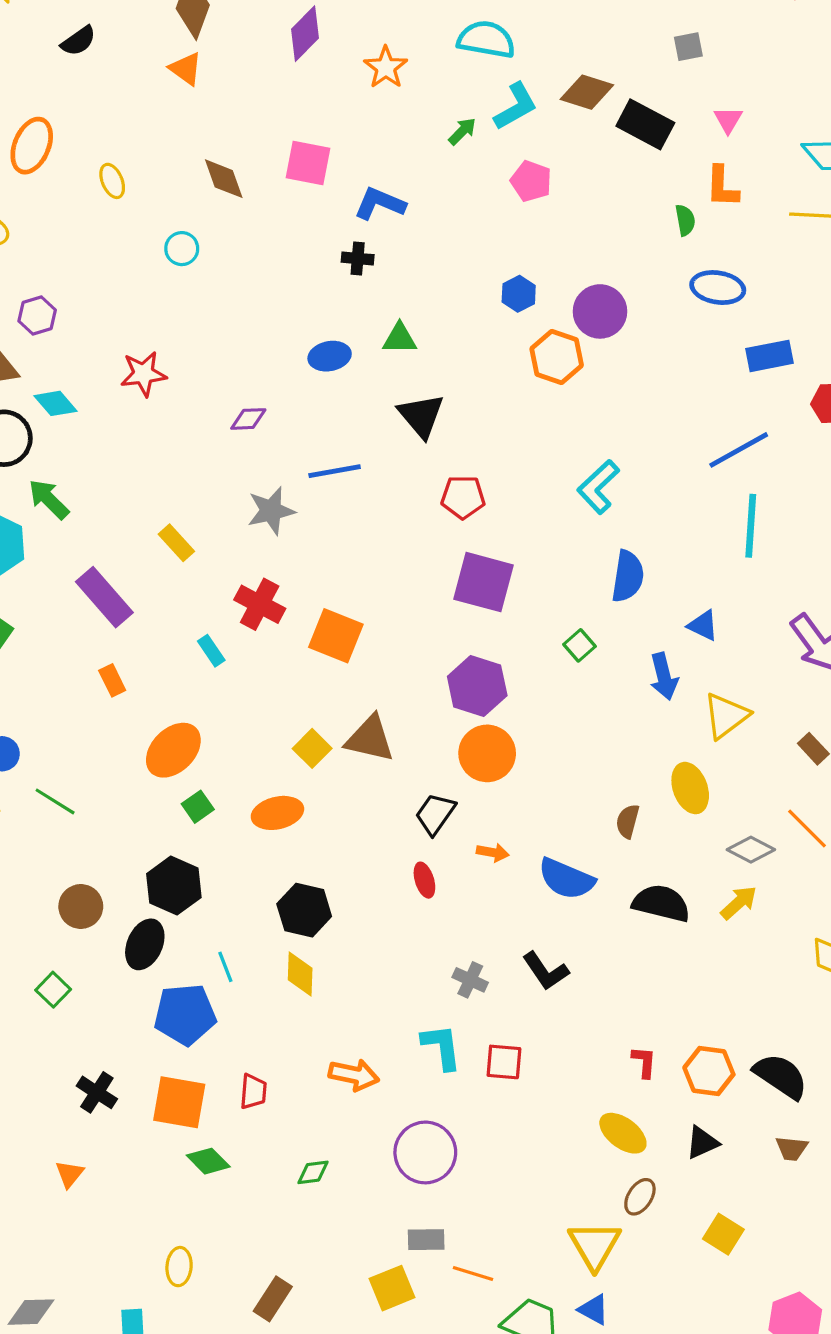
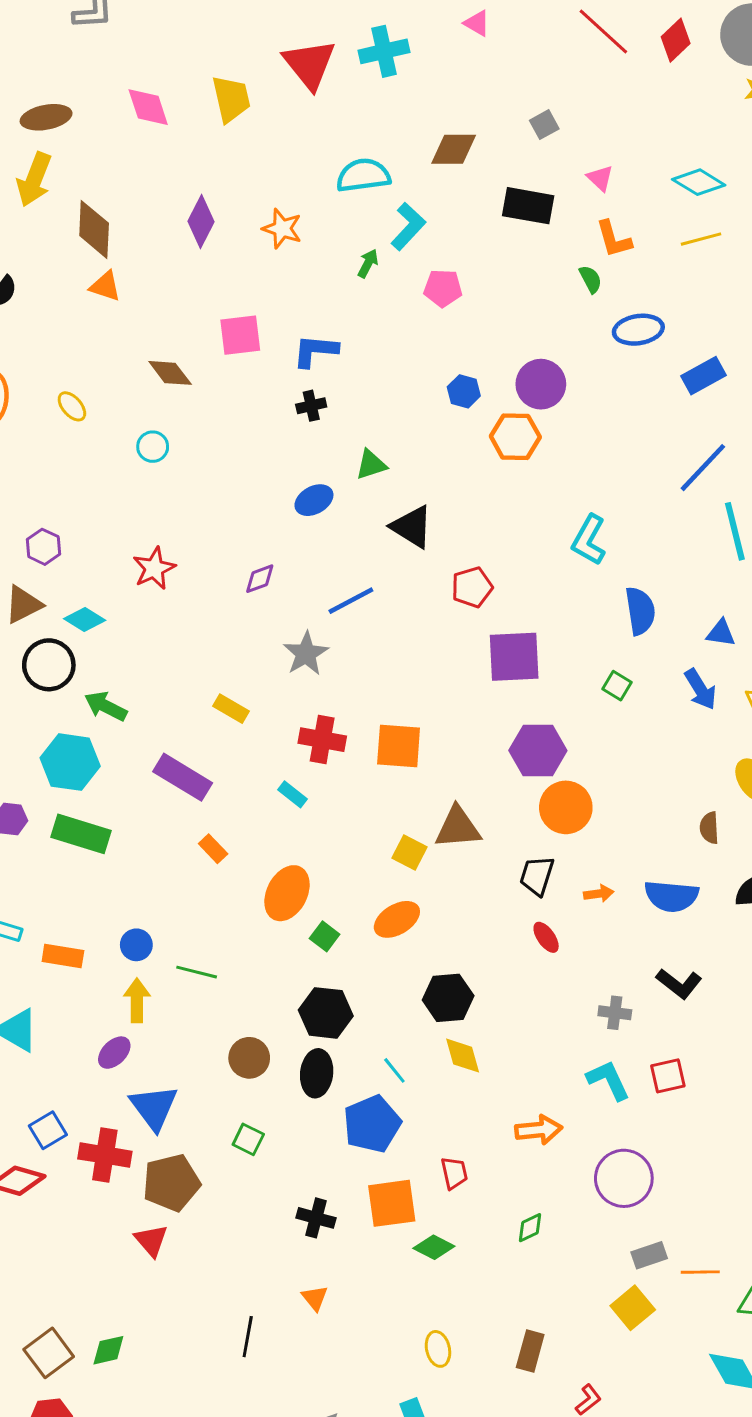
brown diamond: (587, 92) -> (454, 149), moved

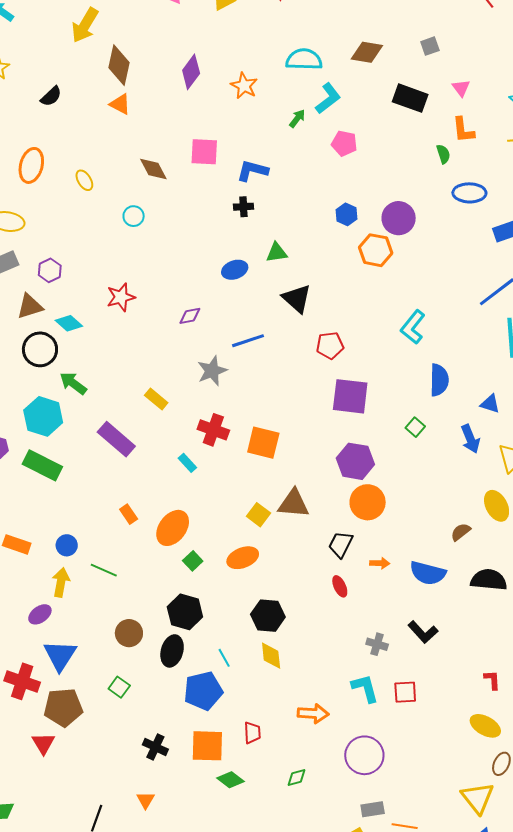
brown semicircle: (709, 828) -> (461, 532), turned 45
orange rectangle: (213, 849) -> (129, 514), moved

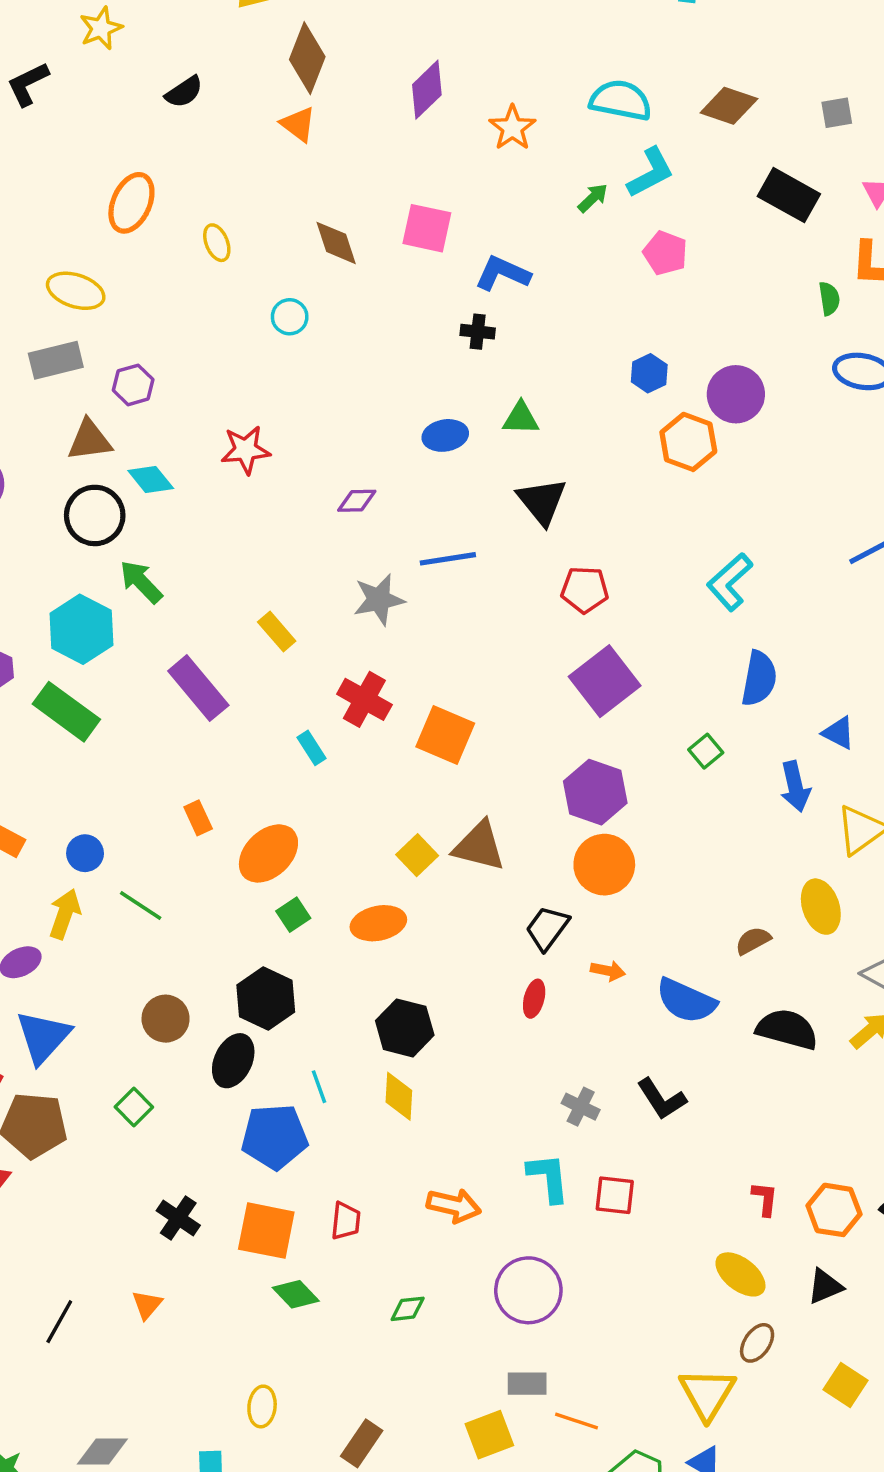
purple square: (350, 396) -> (605, 681), turned 36
red ellipse: (340, 586) -> (534, 999), turned 30

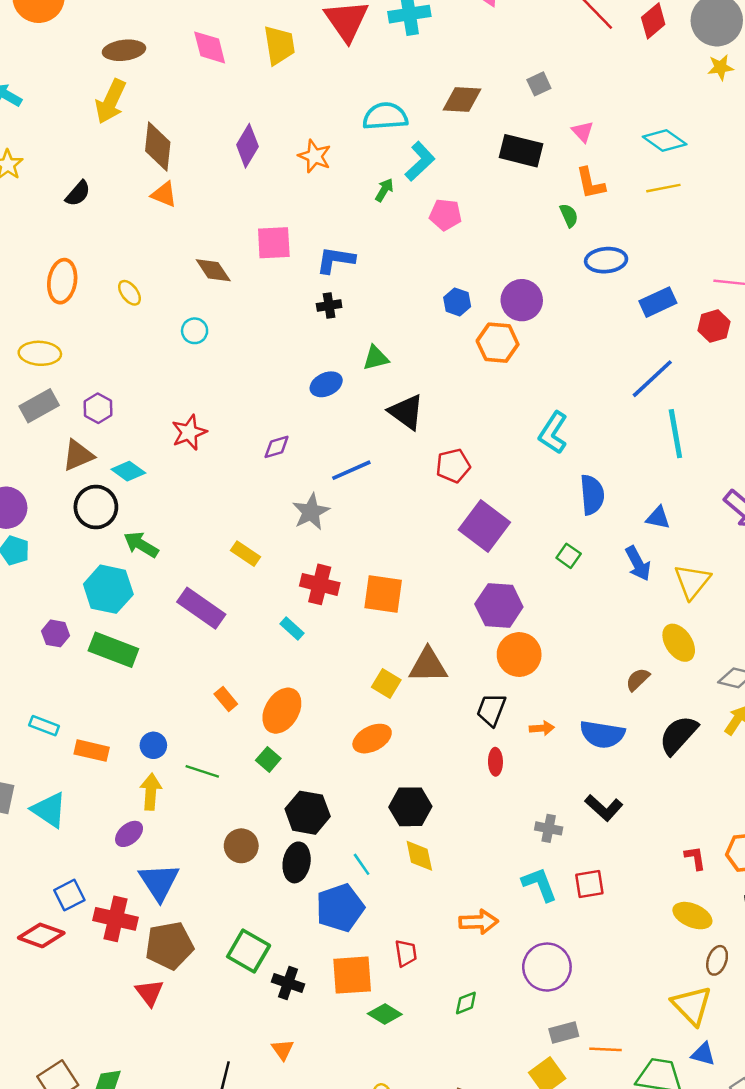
green square: (293, 915) -> (268, 759), moved
black semicircle: (787, 1029) -> (678, 735), turned -48
green square: (134, 1107) -> (249, 951), moved, size x1.6

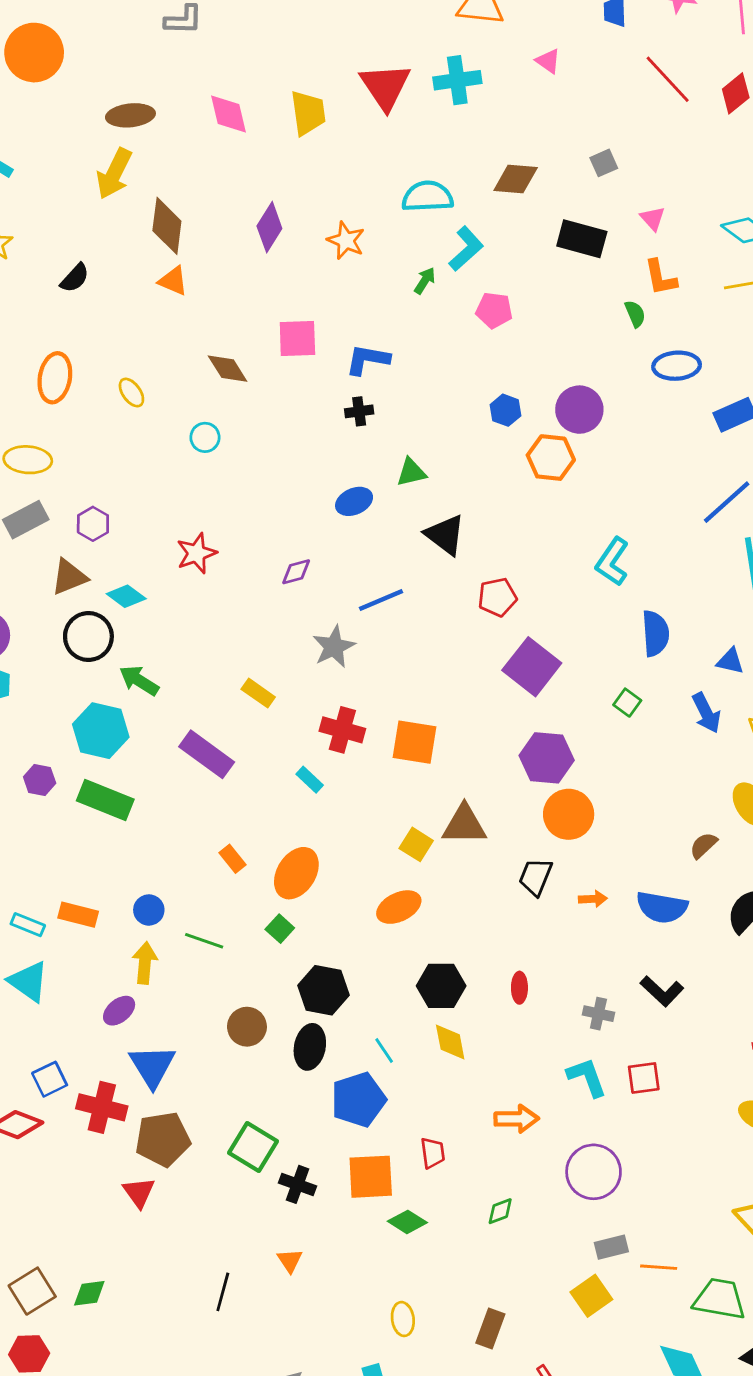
cyan rectangle: (44, 726) -> (28, 925), moved
red ellipse: (495, 762) -> (519, 988), moved

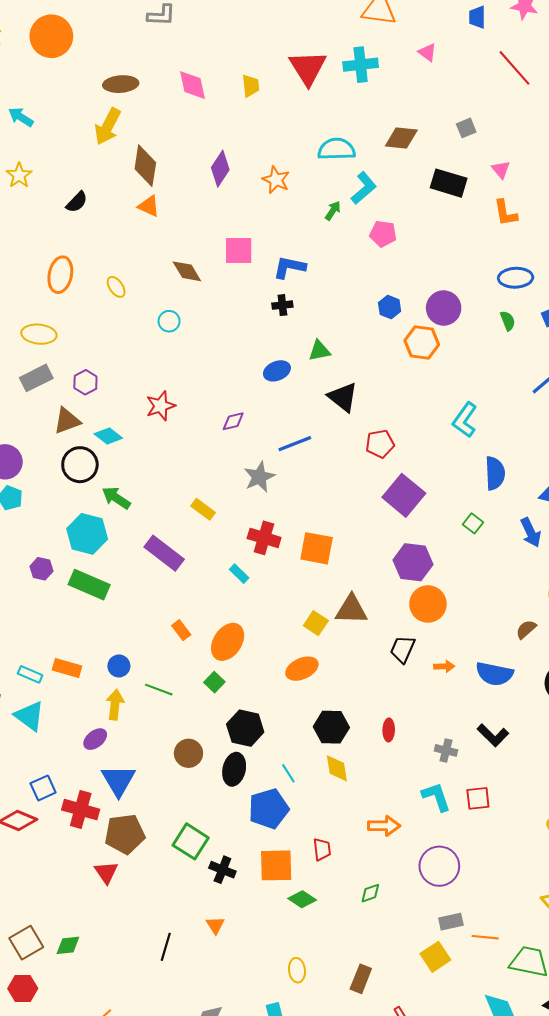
yellow trapezoid: (308, 113) -> (251, 86), size x0.7
green semicircle: (635, 314) -> (508, 321), moved

